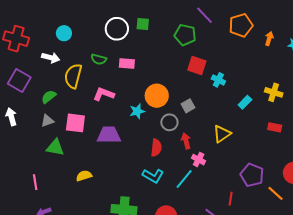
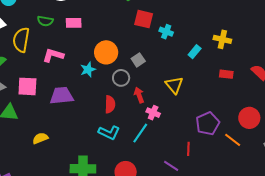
yellow triangle: (222, 134) -> (174, 85), turned -30
purple pentagon: (252, 175) -> (208, 124), turned 30

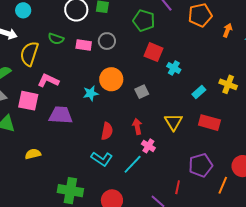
pink L-shape: (53, 55) -> (48, 80), moved
red rectangle: (226, 74) -> (209, 123), moved, size x1.5
gray circle: (121, 78) -> (107, 41), moved
orange line: (233, 140) -> (223, 185), turned 66

